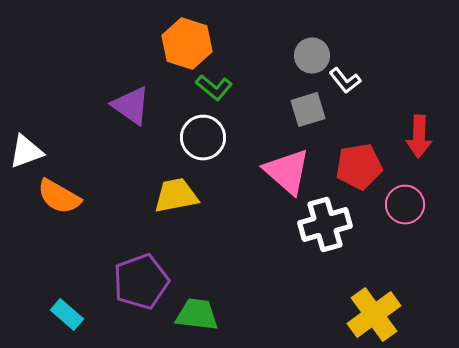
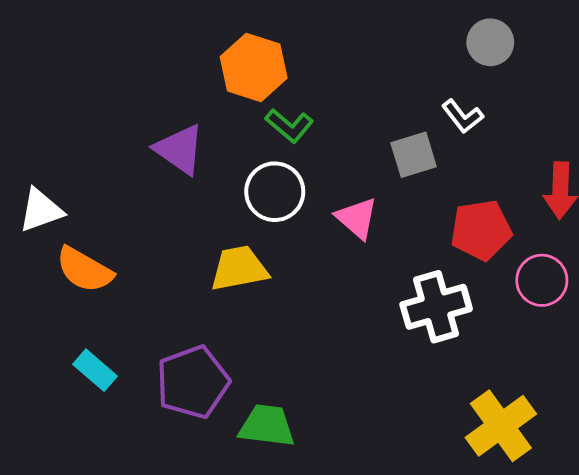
gray circle: (312, 56) -> (490, 42), moved
pink triangle: (287, 172) -> (357, 218), moved, size x0.7
cyan rectangle: (67, 315) -> (95, 370), moved

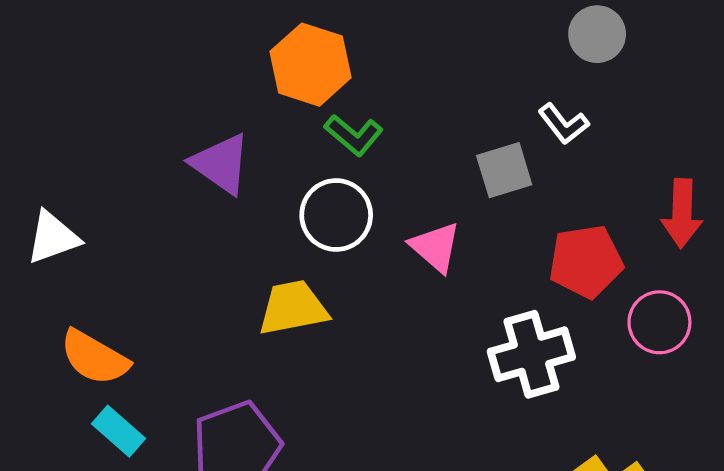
orange semicircle: (84, 270) -> (94, 357), moved

